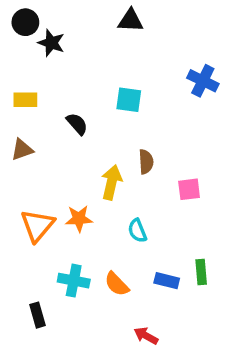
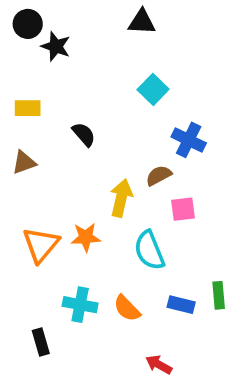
blue cross: (203, 81) -> (189, 140), moved
cyan square: (129, 100) -> (153, 89), moved, turned 36
brown semicircle: (146, 162) -> (159, 176), turned -115
pink square: (189, 189) -> (183, 209), moved
cyan semicircle: (137, 231) -> (149, 250), size x1.5

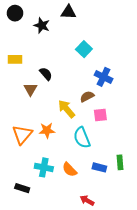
black triangle: (142, 22) -> (68, 12), moved
black star: (56, 46) -> (42, 25), moved
brown triangle: (24, 162) -> (30, 89), moved, turned -40
yellow arrow: (121, 198) -> (66, 109), turned -54
black rectangle: (41, 342) -> (22, 188), turned -56

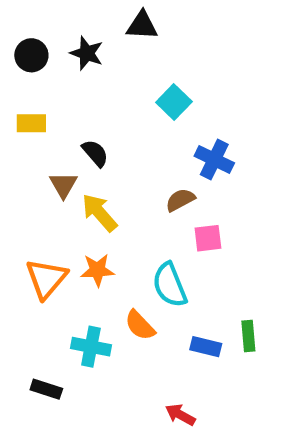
black circle: (15, 13) -> (31, 55), moved
yellow arrow: (66, 109) -> (99, 213), moved
orange semicircle: (70, 170) -> (140, 325), moved

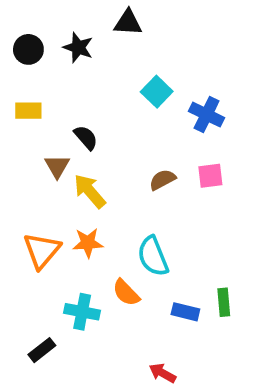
blue cross: (214, 159) -> (207, 115), moved
pink square: (208, 238) -> (210, 176), moved
black rectangle: (46, 389) -> (42, 350), turned -56

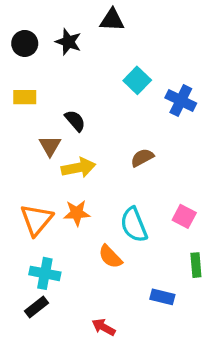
pink square: (210, 176) -> (184, 216), moved, turned 35
yellow arrow: (90, 191) -> (78, 168), turned 120
cyan cross: (82, 312) -> (45, 273), moved
blue rectangle: (185, 312) -> (162, 297), moved
red arrow: (162, 373) -> (104, 327), moved

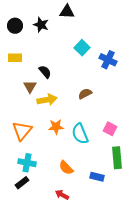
orange star: (77, 213) -> (56, 127), moved
orange semicircle: (110, 257) -> (66, 168), moved
green rectangle: (196, 265) -> (117, 158), size x1.5

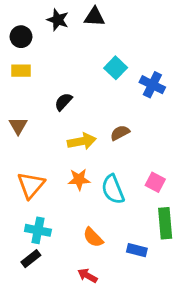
black star: (41, 25) -> (58, 20), moved
yellow rectangle: (15, 58) -> (21, 71), moved
black semicircle: (45, 72) -> (63, 102), turned -96
brown triangle: (30, 87) -> (18, 126), moved
yellow arrow: (47, 100) -> (82, 141), moved

